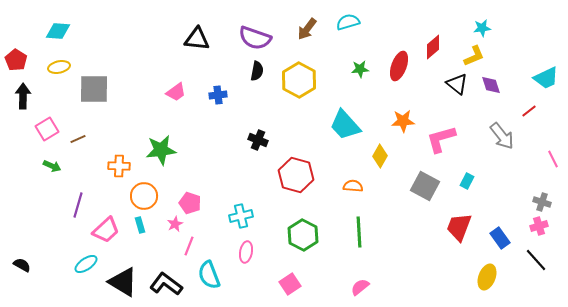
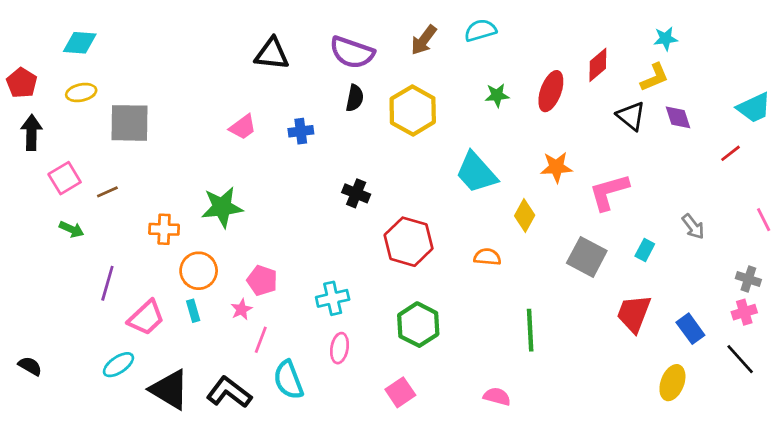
gray arrow: (502, 136) -> (693, 227), moved, size x0.7
green line: (359, 232) -> (530, 330), moved
pink semicircle: (360, 287) -> (497, 396), turned 54

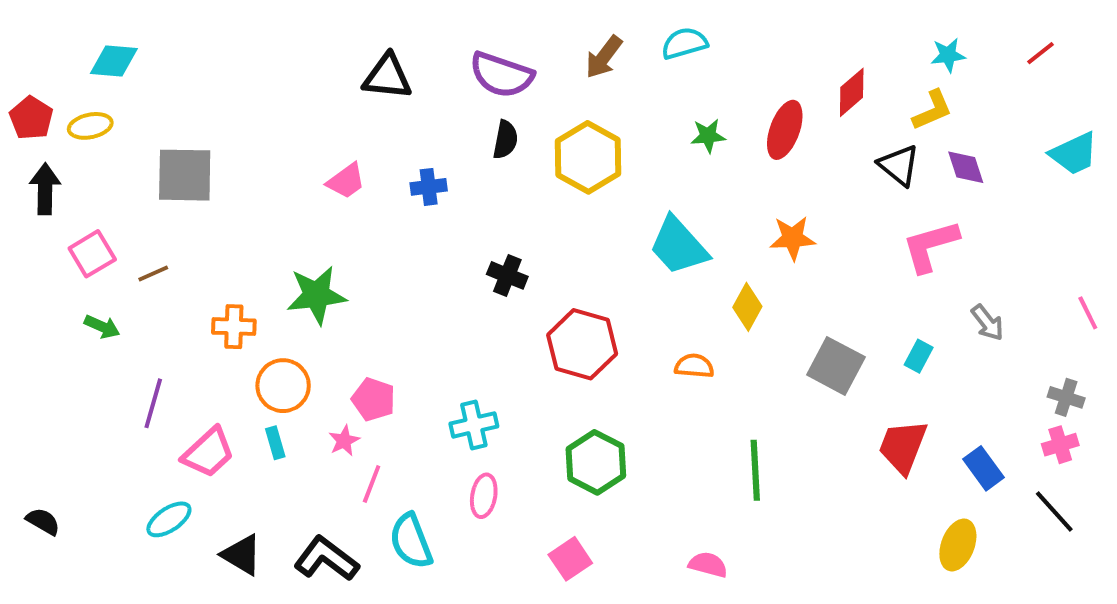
yellow ellipse: (81, 93) -> (90, 126), moved
red line: (730, 153) -> (1041, 53), moved
pink L-shape: (609, 192) -> (930, 246), moved
black triangle: (170, 390) -> (242, 555), size x0.7

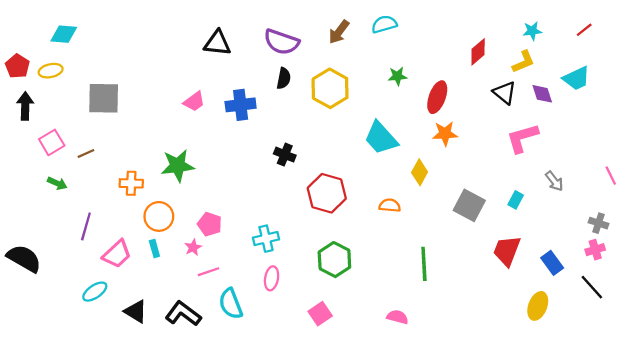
red ellipse: (785, 130) -> (437, 97), moved
cyan trapezoid: (1074, 153) -> (576, 78), moved
blue cross: (429, 187) -> (241, 105), size x1.5
pink line: (372, 484) -> (209, 272), turned 50
black semicircle: (43, 521) -> (24, 258), moved, size x1.8

